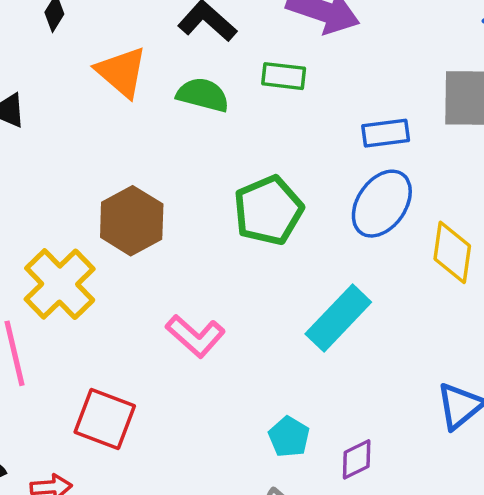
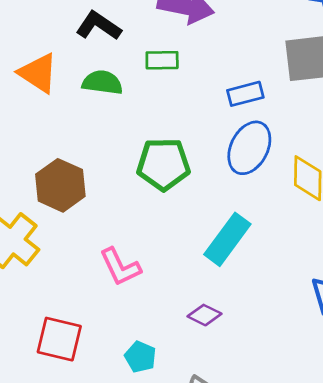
green pentagon: (268, 210) -> (163, 164), turned 30
pink L-shape: (195, 336) -> (120, 267), turned 30
cyan pentagon: (289, 437) -> (140, 357), moved
purple diamond: (357, 459) -> (204, 315), moved, turned 60

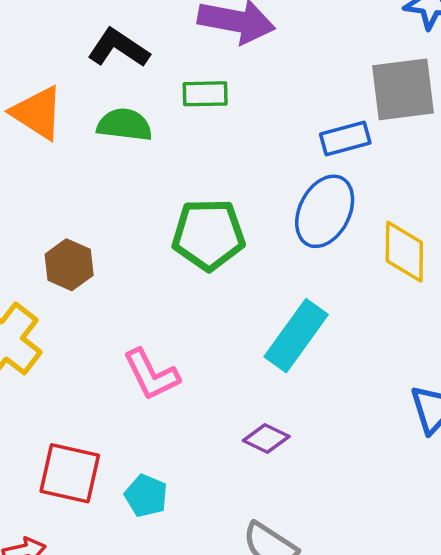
blue rectangle: (245, 94) -> (345, 139), moved
brown hexagon: (60, 185) -> (69, 265), size x0.7
cyan pentagon: (140, 357) -> (146, 496), moved

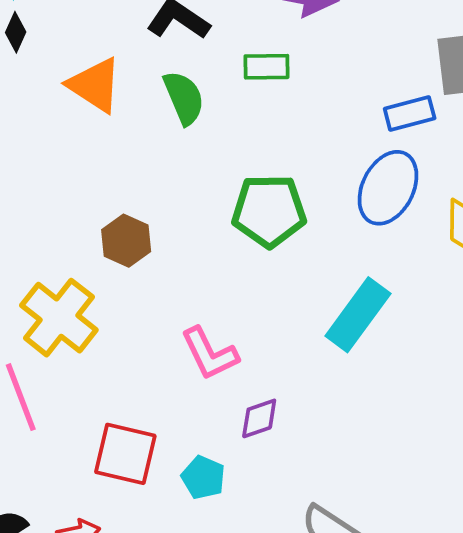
green semicircle: (124, 125) -> (184, 98), turned 60
purple diamond: (266, 439) -> (259, 418), moved, turned -45

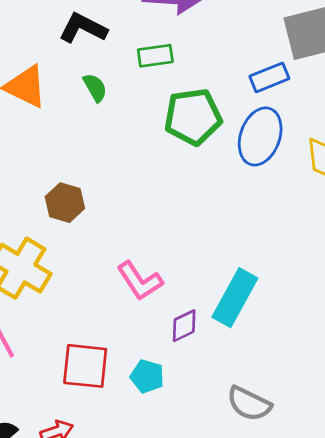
green semicircle: (184, 98) -> (95, 88), size x0.7
green pentagon: (269, 211) -> (193, 117), moved
cyan rectangle: (358, 315) -> (235, 298), moved

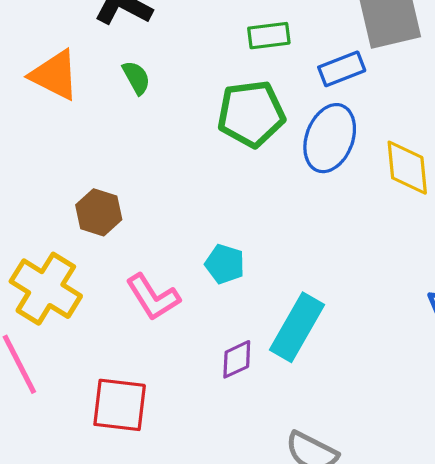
green rectangle: (155, 56) -> (269, 36), moved
pink L-shape: (140, 281) -> (153, 297), moved
cyan pentagon: (147, 376) -> (225, 264), moved

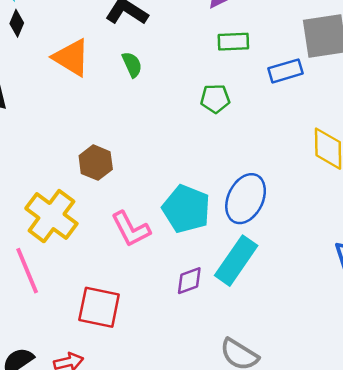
green pentagon: (251, 114) -> (215, 99), size x0.6
blue ellipse: (330, 138) -> (246, 199), moved
cyan pentagon: (225, 264) -> (186, 209), size x1.6

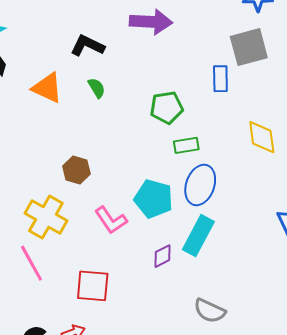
green rectangle: (233, 42) -> (186, 145), moved
blue rectangle: (285, 71) -> (220, 79), turned -68
green pentagon: (215, 99) -> (167, 108), size x1.4

